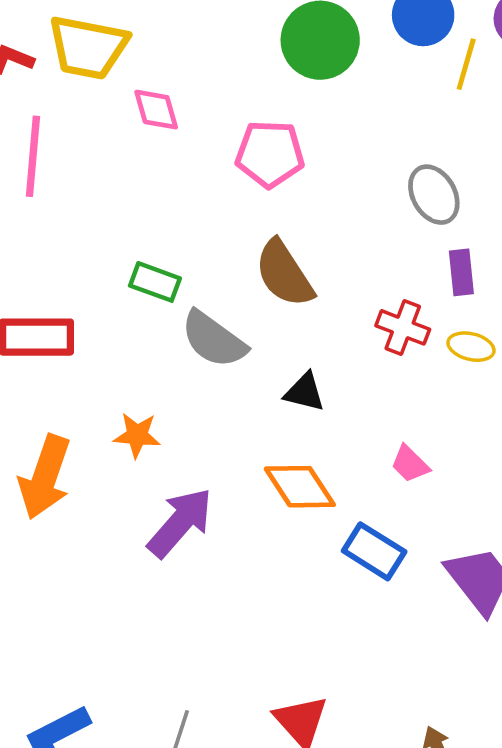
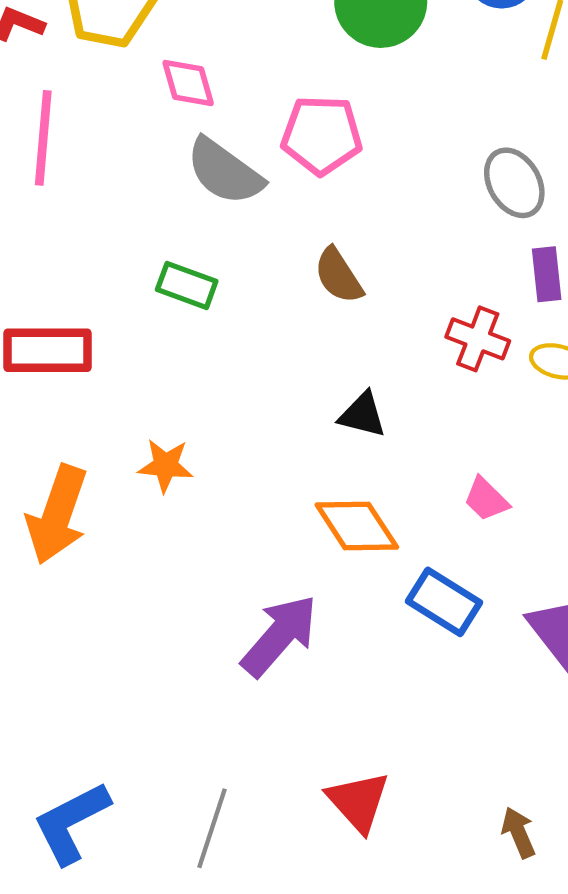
brown semicircle: (284, 274) -> (339, 276), size x0.7
gray semicircle: (214, 339) -> (225, 172), moved
purple arrow: (180, 523) -> (279, 636), moved

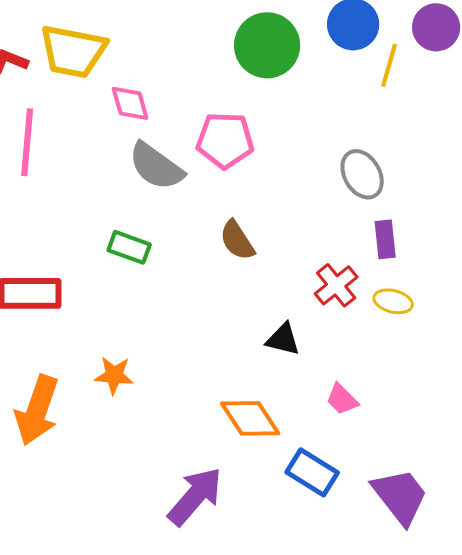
red cross: (478, 339) -> (336, 285), turned 30
black triangle: (362, 415) -> (283, 339), moved

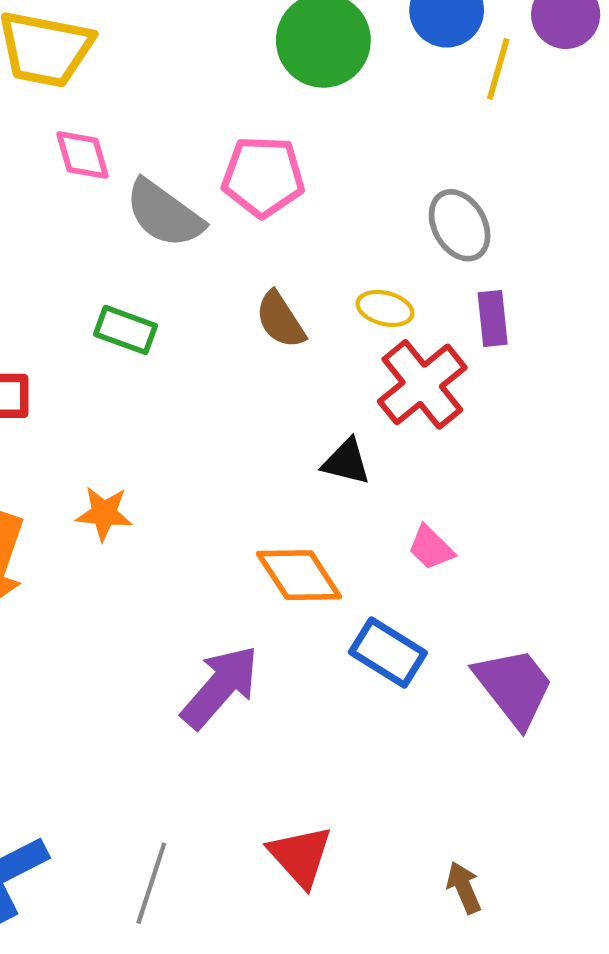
pink diamond: (130, 103) -> (83, 155), moved
red cross: (336, 285) -> (422, 384), size x1.4
yellow ellipse: (393, 301) -> (385, 308), moved

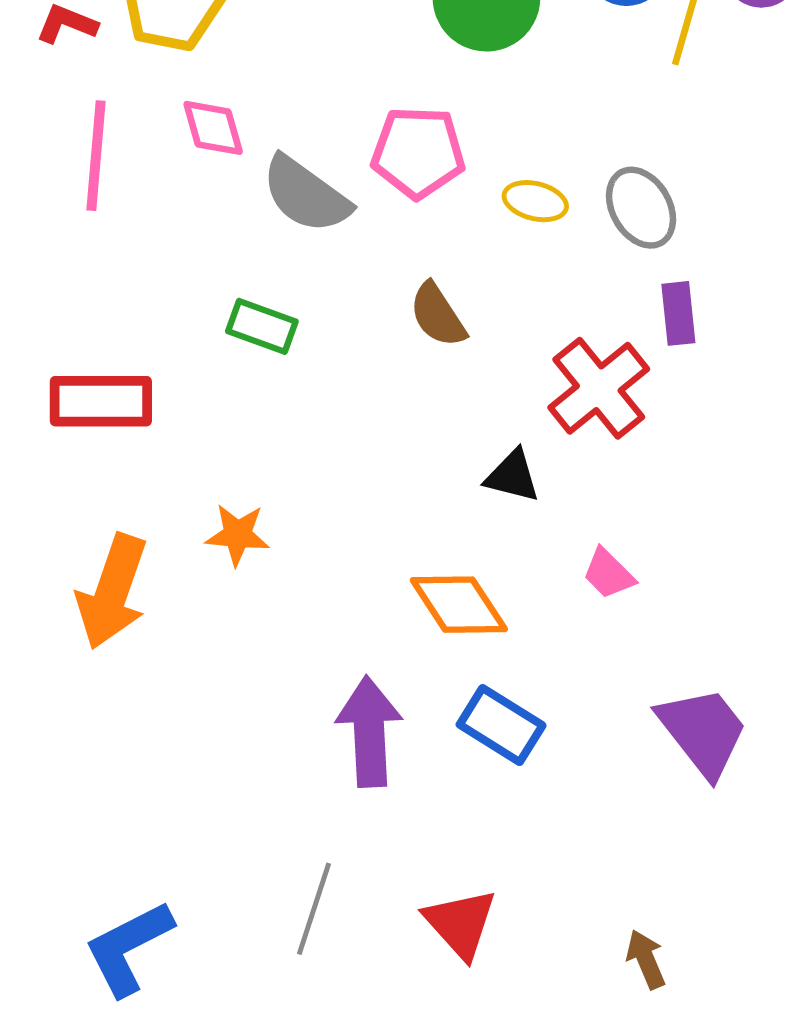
yellow ellipse: (385, 308) -> (535, 201), moved
blue rectangle: (388, 652) -> (501, 725), moved
purple arrow: (220, 687) -> (369, 731), turned -44
gray line: (151, 883) -> (314, 909), moved

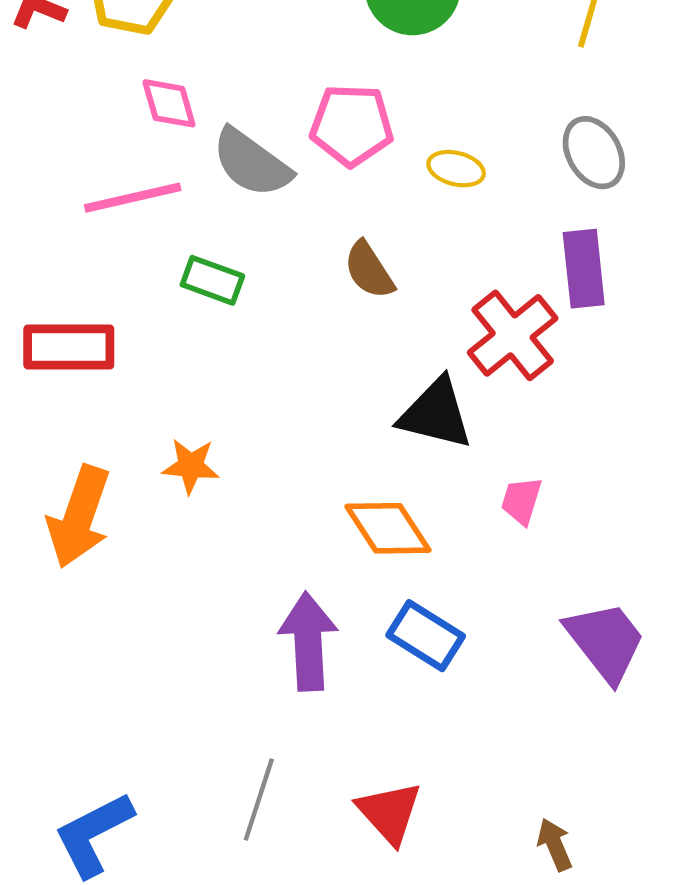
pink line: (96, 156) -> (133, 198), moved, turned 72
gray ellipse: (641, 208) -> (594, 153), moved
purple rectangle: (678, 313) -> (584, 269), size x1.4
black triangle: (512, 476) -> (436, 414), size x1.5
pink trapezoid: (608, 574) -> (521, 501), turned 62

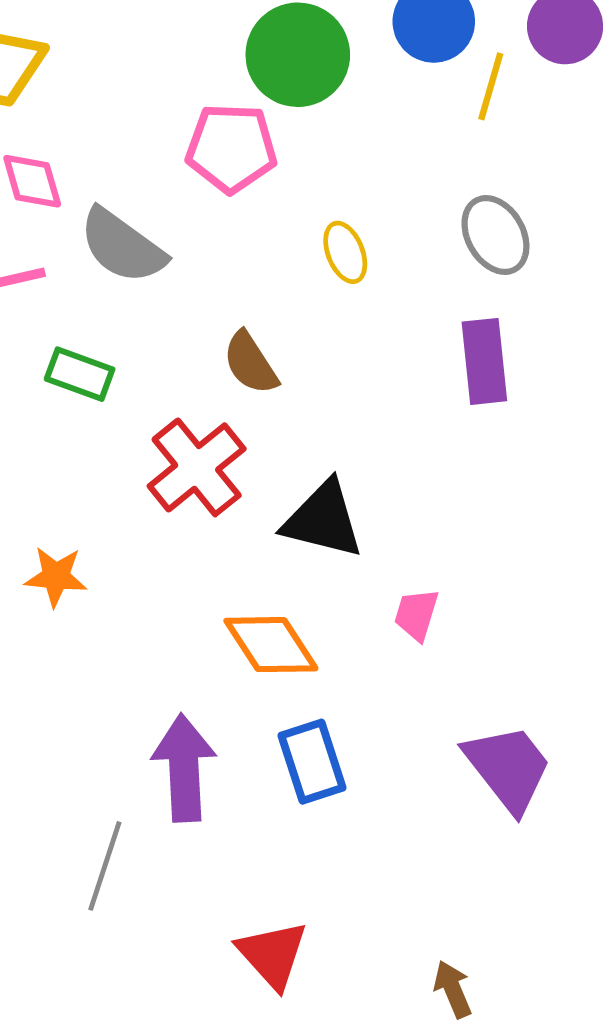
pink pentagon: (352, 125) -> (231, 148), moved
yellow ellipse: (456, 169) -> (345, 252), turned 54
red cross: (513, 335) -> (197, 467), moved
blue rectangle: (426, 636) -> (312, 762), turned 40
gray line: (259, 799) -> (105, 866), moved

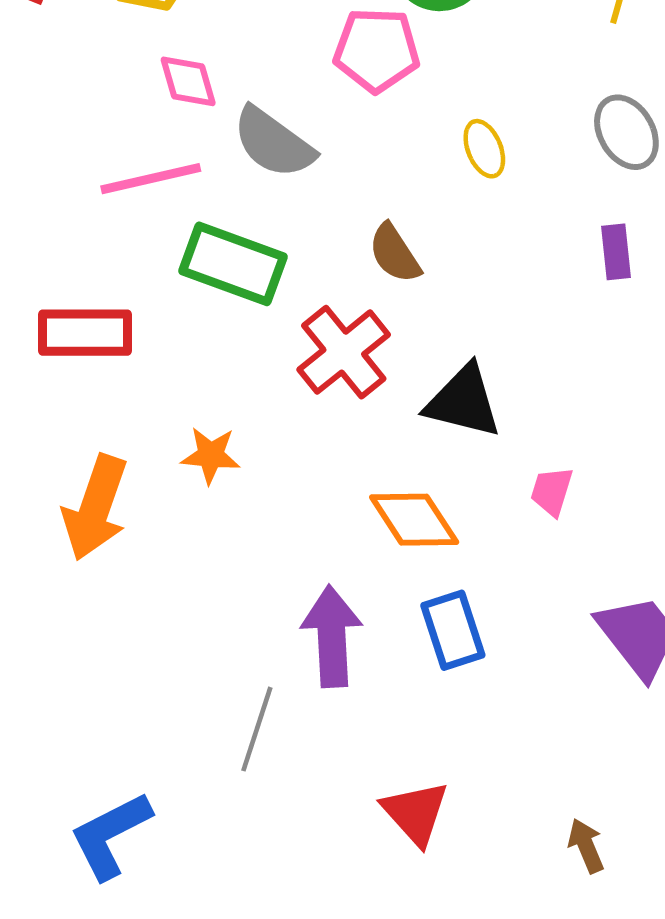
purple rectangle: (484, 361) -> (616, 252), size x0.7
green rectangle: (80, 374) -> (233, 264), size x1.6

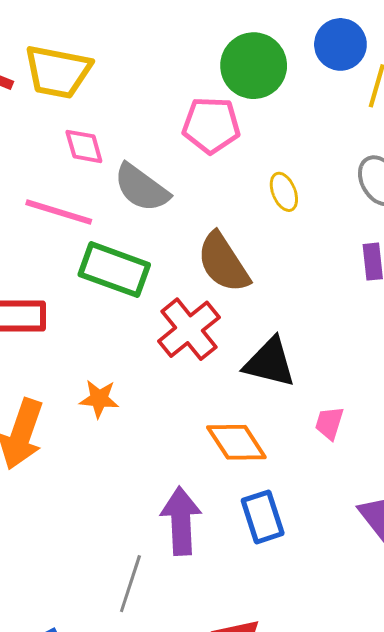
pink line: (151, 179) -> (59, 212), turned 30
brown semicircle: (395, 253) -> (223, 263), size x1.5

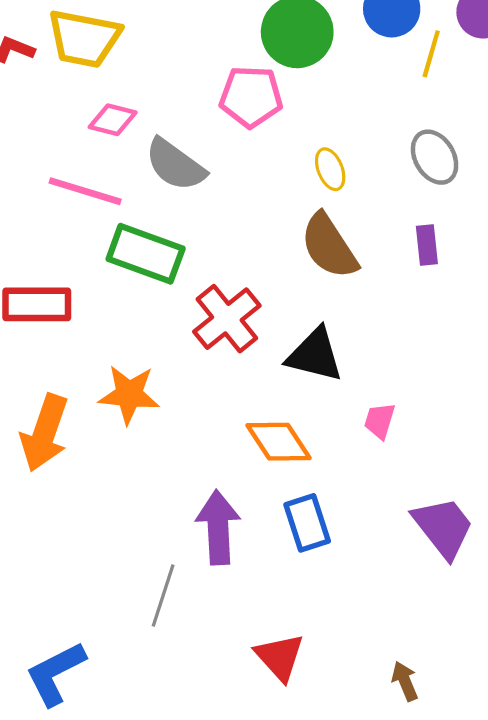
pink diamond: (84, 146) -> (113, 120), turned -60
brown semicircle: (223, 263) -> (329, 246), moved
orange star: (99, 399) -> (129, 394), size x1.4

